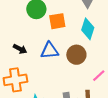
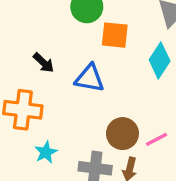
brown circle: (76, 55) -> (122, 134), moved

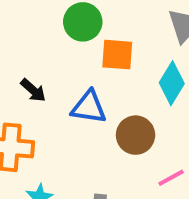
brown circle: (122, 134) -> (136, 135), moved

